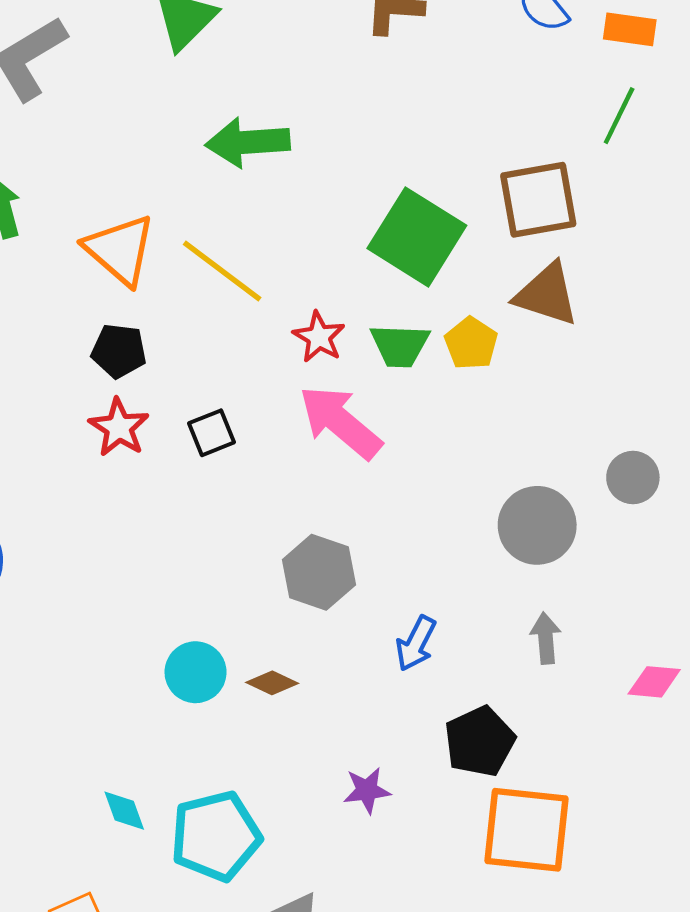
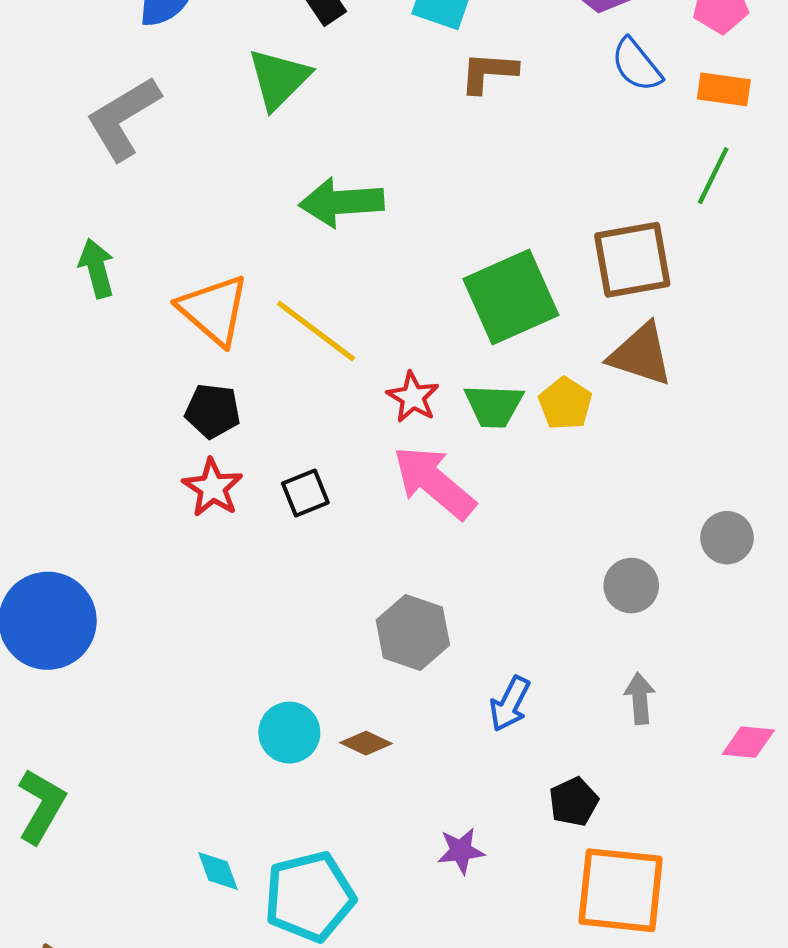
green square: (417, 237) -> (511, 297), turned 34
gray circle: (537, 525) -> (631, 586), size x0.7
black pentagon: (480, 741) -> (574, 802), size x0.7

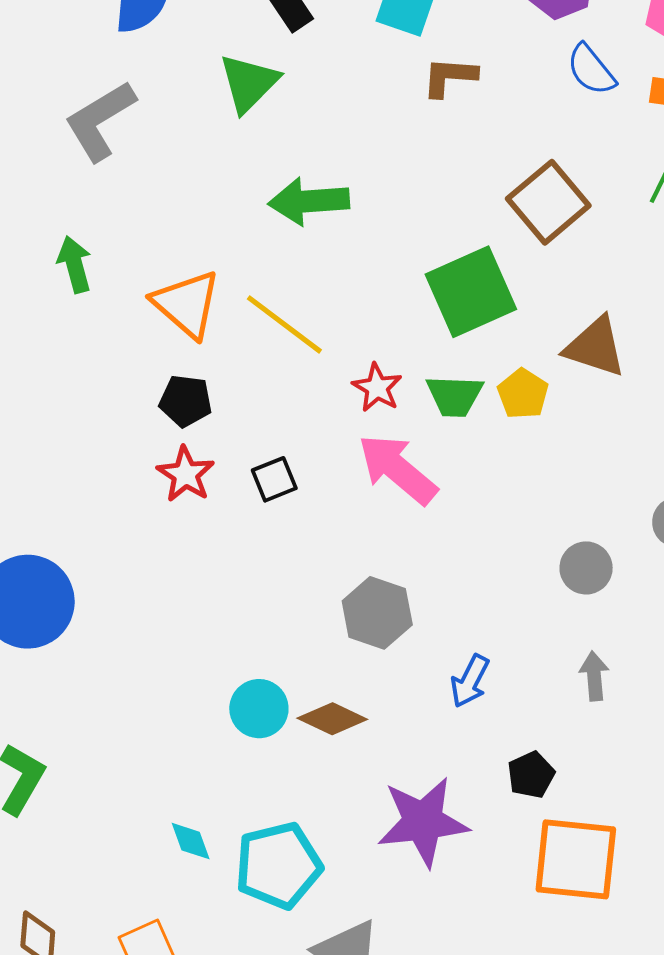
brown square: (632, 260) -> (548, 202), moved, turned -30
brown diamond: (366, 743) -> (332, 719), size x1.4
purple star: (461, 851) -> (423, 822), size x2.0

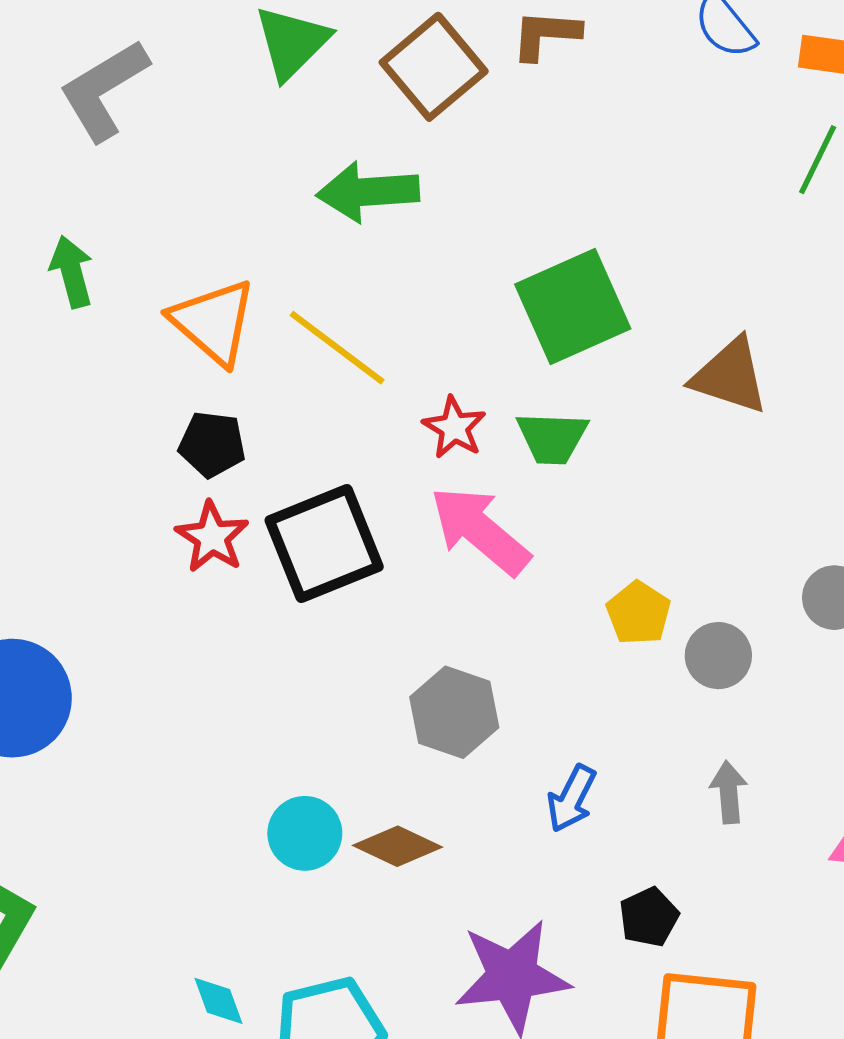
brown square: (548, 202) -> (434, 67), moved
yellow pentagon: (523, 394) -> (638, 613), moved
black square: (274, 479) -> (324, 543), size x2.0

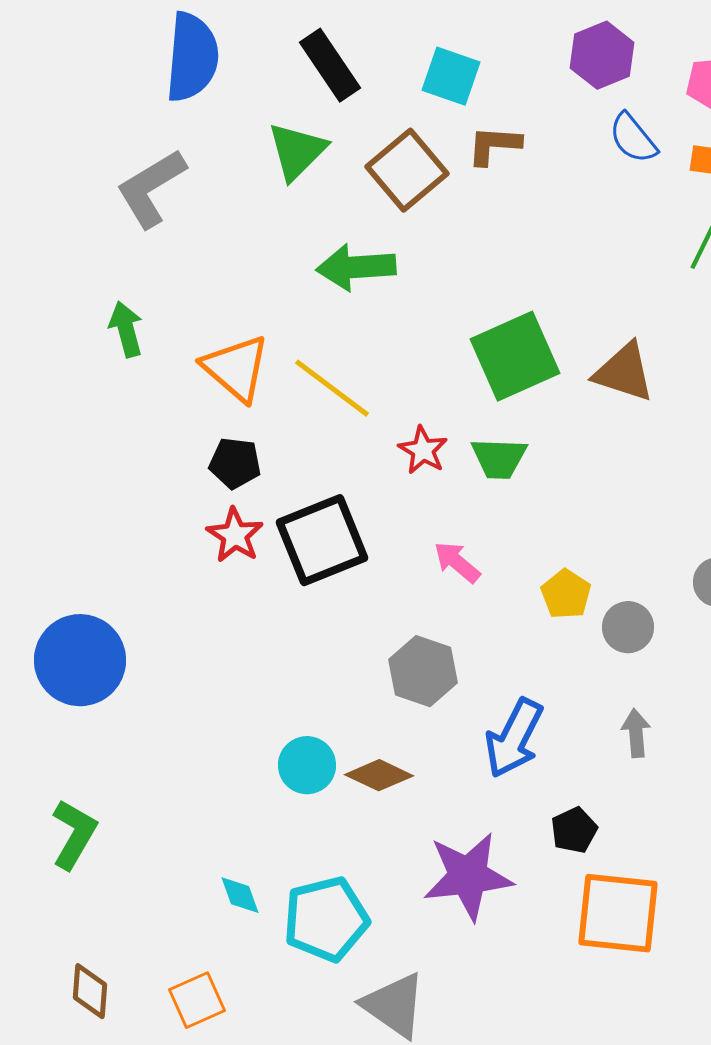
brown triangle: (730, 376) -> (624, 372), moved
pink arrow: (480, 531) -> (457, 562), moved, size x0.6
blue arrow: (572, 799) -> (514, 738), size x1.5

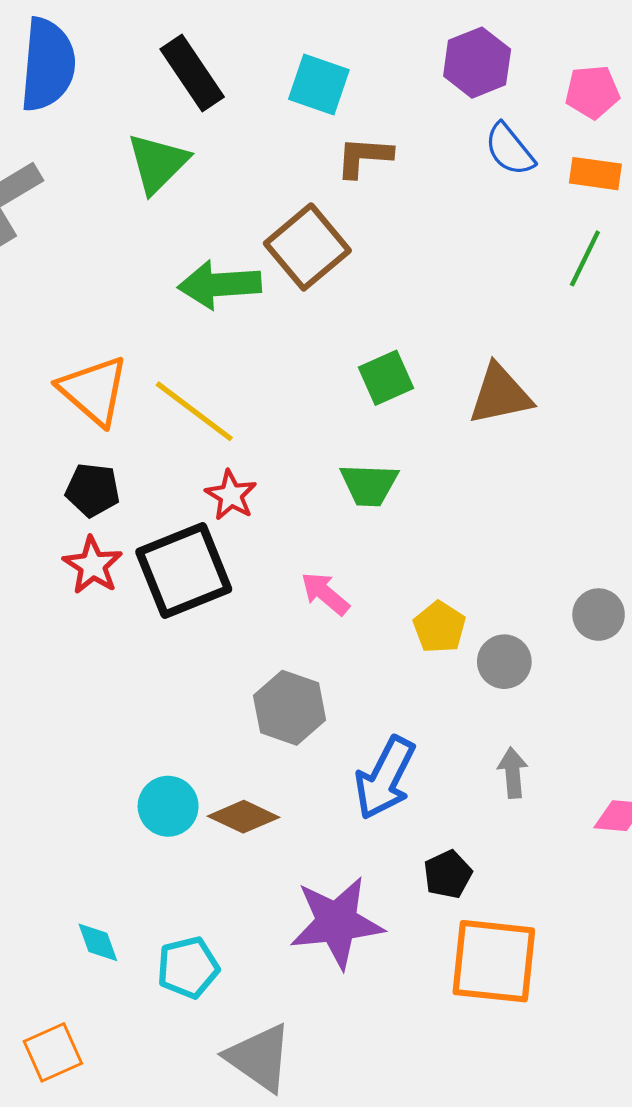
brown square: (407, 170) -> (307, 247), moved
green square: (515, 356) -> (386, 378), size x0.6
brown triangle: (624, 372) -> (500, 395), turned -30
red star: (423, 450) -> (231, 495), moved
cyan pentagon: (326, 919) -> (188, 968), size x0.7

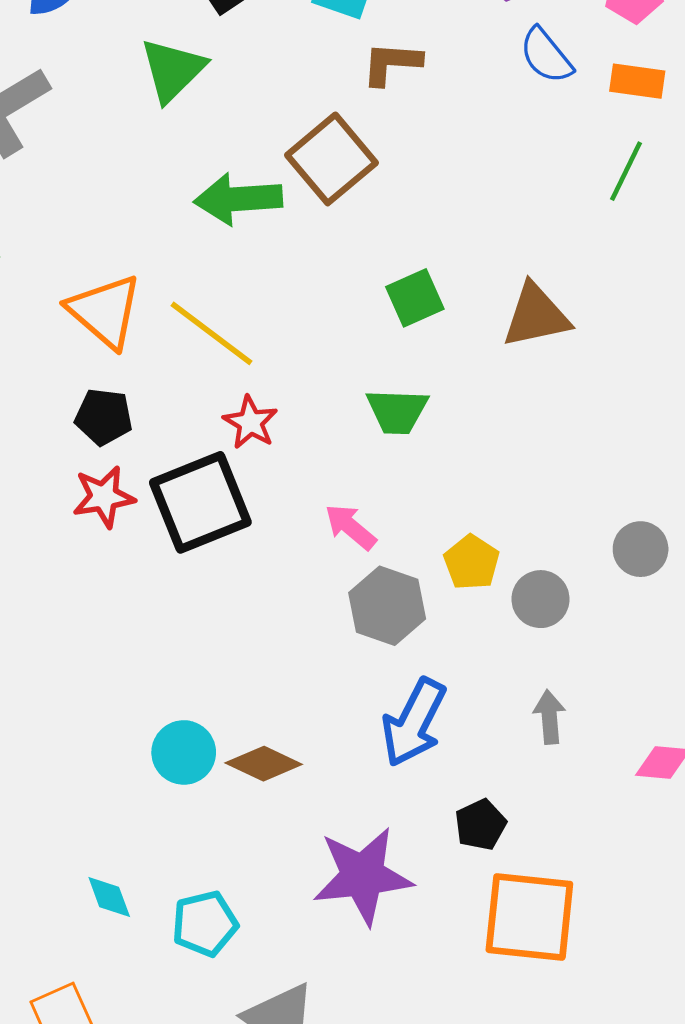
red star: (93, 565) -> (104, 497), turned 30
gray hexagon: (290, 708) -> (387, 606), moved

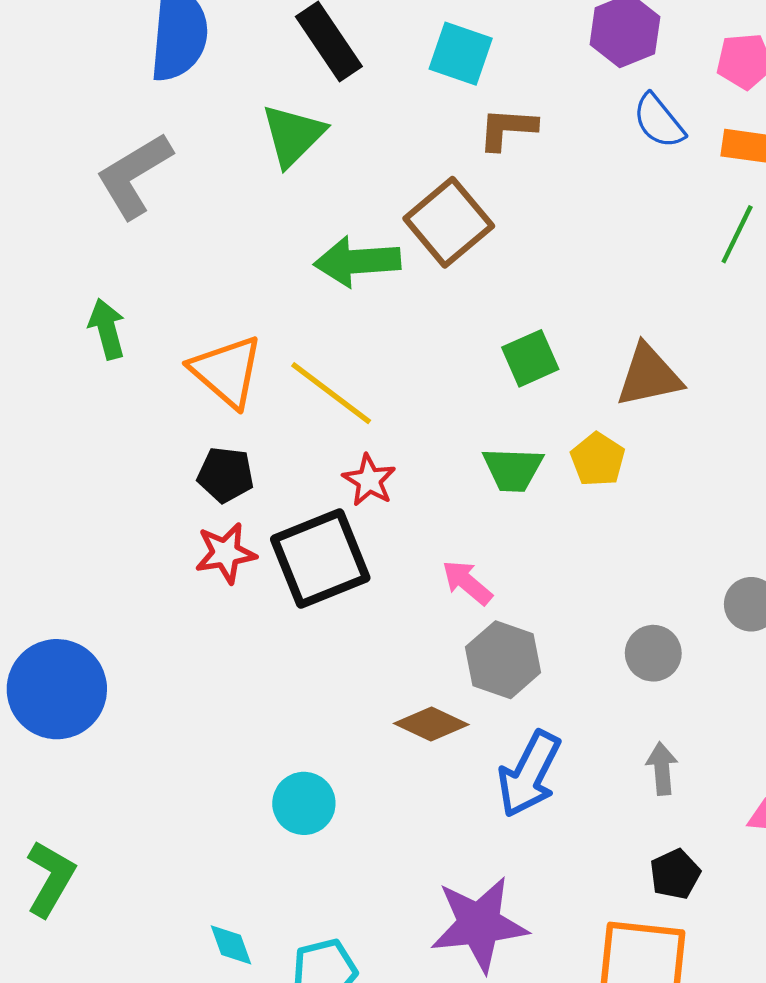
yellow pentagon: (472, 562) -> (598, 460), moved
brown diamond: (264, 764) -> (431, 724), moved
black pentagon: (480, 825) -> (675, 874), moved

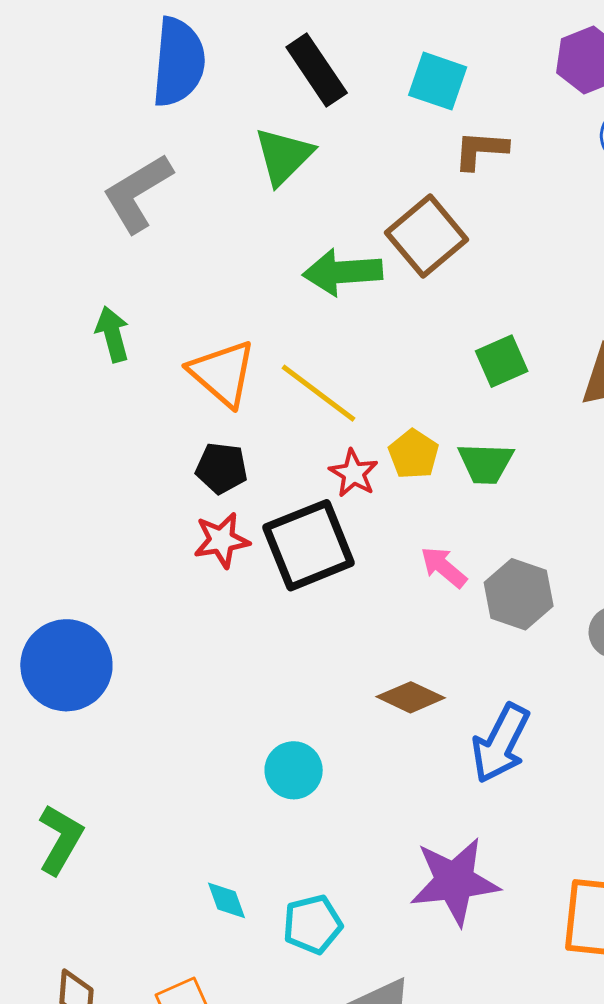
yellow pentagon: (598, 460) -> (414, 454), moved
gray hexagon: (503, 660) -> (519, 594), moved

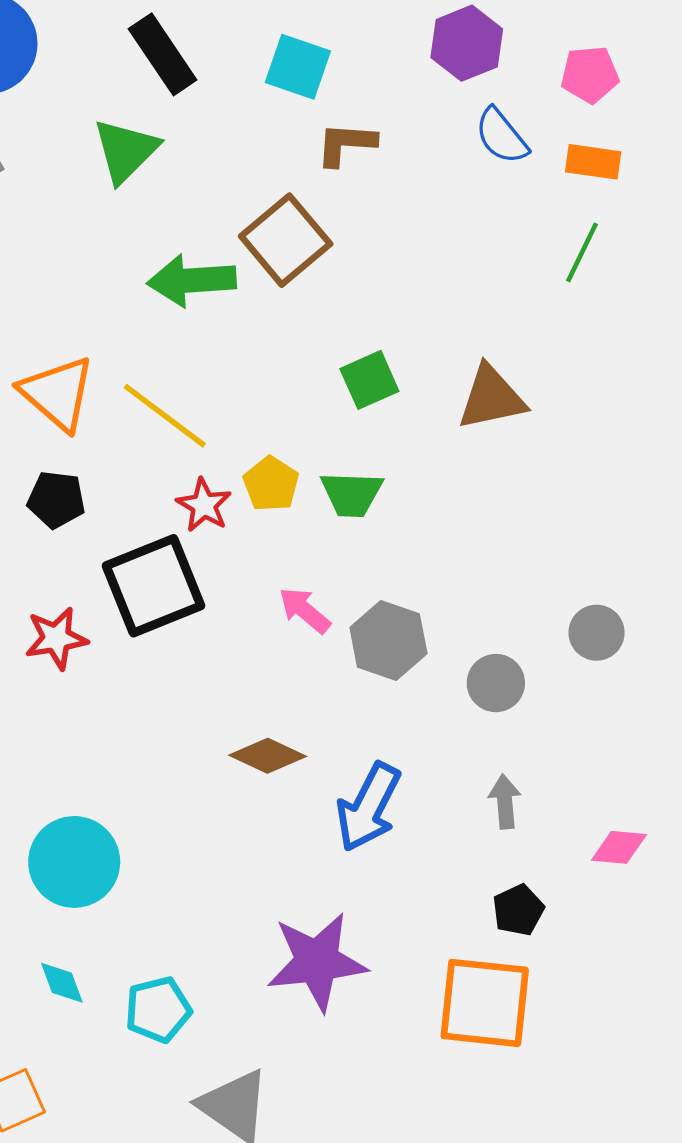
red star: (222, 540) -> (56, 638), moved
cyan circle: (294, 770) -> (74, 862), moved, size x1.4

